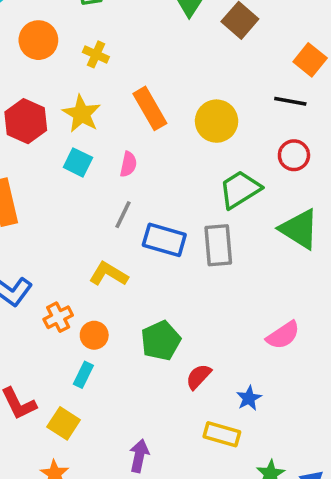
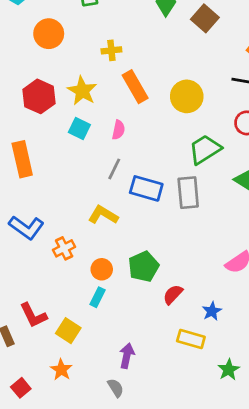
yellow cross: (96, 54) -> (111, 50), moved, turned -30
orange circle: (94, 335) -> (102, 269), moved
cyan rectangle: (83, 375) -> (98, 297), moved

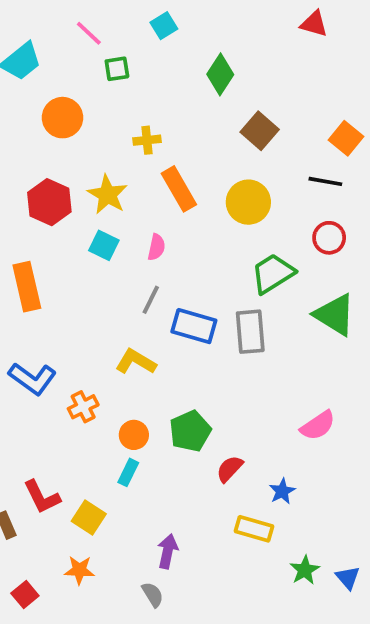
brown square: (205, 18) -> (260, 131), moved
orange star: (61, 370) -> (79, 570), turned -30

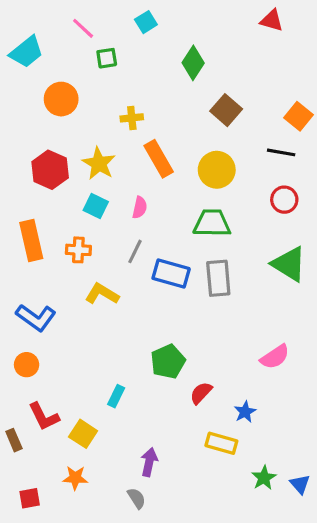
green trapezoid: (273, 273) -> (212, 223), moved, turned 33
yellow L-shape: (136, 362) -> (102, 294), moved
orange cross: (83, 407) -> (78, 250), moved, turned 30
orange circle: (134, 435) -> (27, 365), moved
red square: (25, 595) -> (30, 498), turned 30

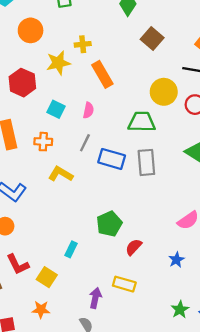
yellow star: (99, 163) -> (58, 63), moved, turned 30
yellow circle: (217, 170) -> (164, 92), moved
blue star: (245, 412) -> (176, 260), moved
yellow rectangle: (221, 443) -> (124, 284), moved

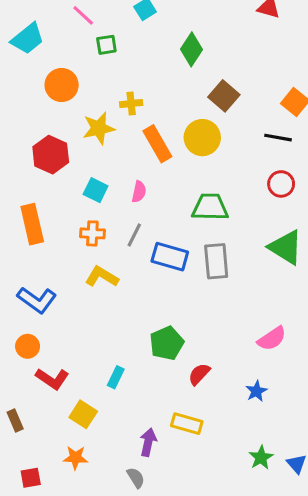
yellow circle: (164, 92) -> (202, 138), moved
orange cross: (43, 142) -> (92, 233), moved
red L-shape: (18, 264) -> (52, 379), moved, turned -30

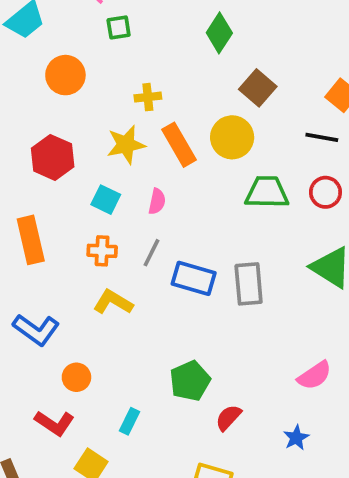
yellow star: (99, 128) -> (126, 145), moved
green trapezoid: (210, 207) -> (267, 192), moved
orange circle: (28, 346) -> (76, 377), moved

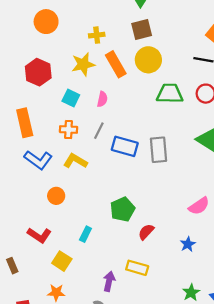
brown square: (258, 88) -> (142, 29), moved, turned 35
blue L-shape: (36, 330) -> (38, 160), moved
orange circle: (76, 377) -> (56, 196), moved

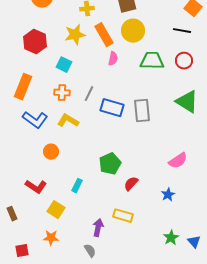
pink semicircle: (102, 99) -> (113, 59), moved
orange rectangle: (25, 123) -> (23, 87), turned 35

